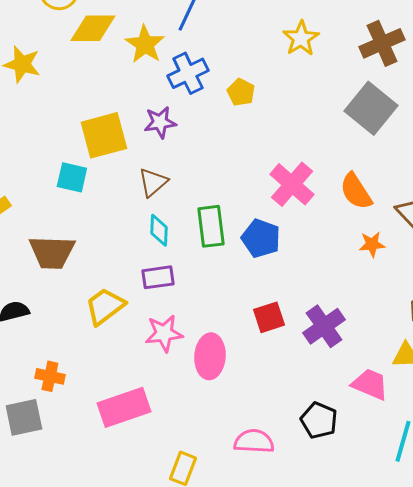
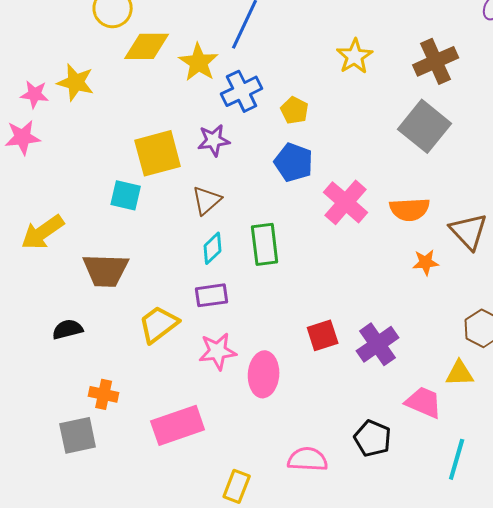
orange semicircle: (356, 191) -> (410, 209), turned -60
cyan diamond: (159, 230) -> (213, 248), turned 44
blue pentagon: (261, 238) -> (294, 162), moved

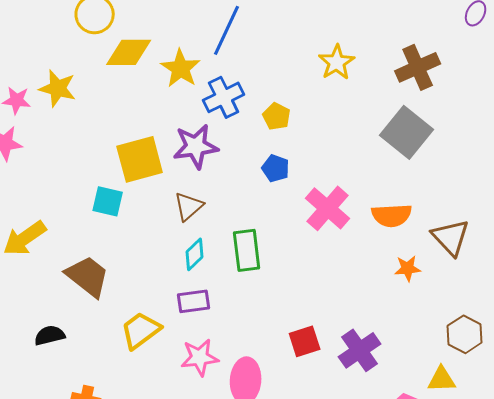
purple star: (214, 140) -> (196, 146), size x1.4
blue pentagon: (294, 162) -> (276, 168), size x0.7
brown trapezoid: (106, 270) -> (88, 276), turned -144

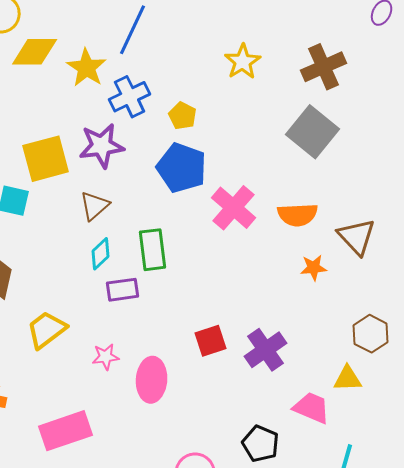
blue pentagon: (276, 168) -> (182, 168), size x1.8
purple rectangle: (194, 301) -> (123, 290), moved
pink star: (200, 357) -> (106, 357), size x0.7

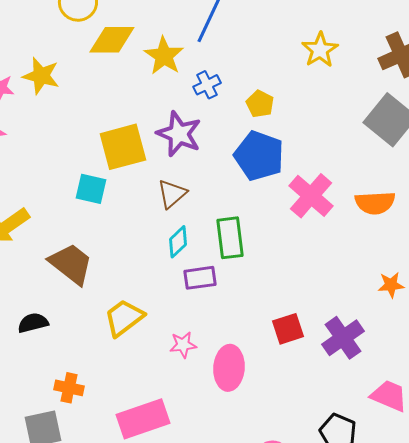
blue cross: (130, 97) -> (207, 85), size x0.7
purple star: (102, 146) -> (179, 134), turned 30
orange star: (314, 268) -> (391, 285), moved

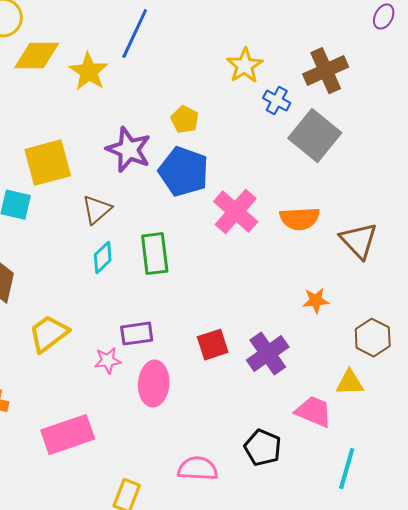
blue cross: (207, 85) -> (277, 101), moved, turned -36
purple star: (179, 134) -> (129, 150), moved
purple rectangle: (200, 278) -> (137, 334), moved

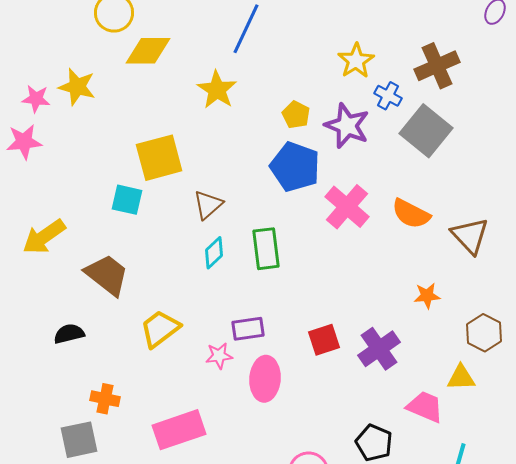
yellow star: (89, 72) -> (217, 90), moved
purple star: (129, 150) -> (347, 126), moved
orange semicircle: (300, 219) -> (411, 214), turned 30

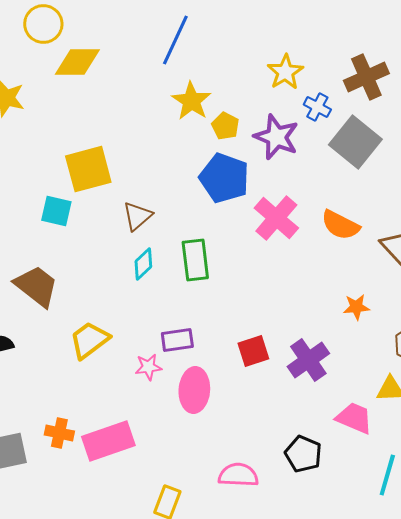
yellow star: (217, 90) -> (191, 101), moved
orange cross: (105, 399) -> (59, 433), moved

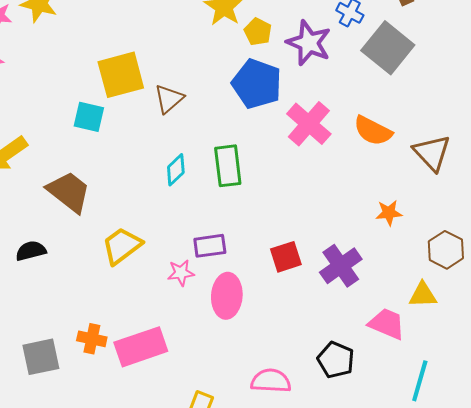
brown triangle: (137, 216) -> (169, 99), moved

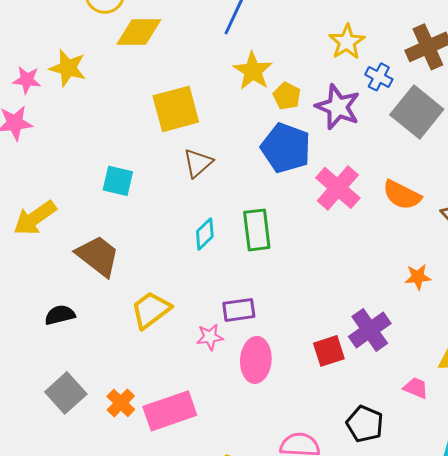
yellow square: (121, 75) -> (176, 109), moved
red square: (286, 257) -> (329, 351), moved
pink trapezoid: (387, 324) -> (416, 388), size x0.7
orange cross: (92, 339) -> (121, 403), turned 32
gray square: (41, 357) -> (66, 393), moved, turned -30

